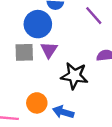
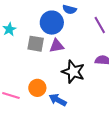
purple triangle: (49, 50) -> (57, 46), turned 35

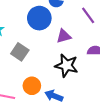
gray square: (36, 44) -> (20, 52), moved, turned 30
purple triangle: (57, 46) -> (64, 36), moved

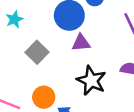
purple triangle: (64, 36) -> (81, 43), moved

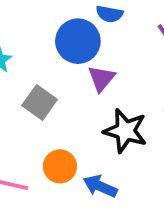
purple triangle: (81, 43) -> (101, 78), turned -36

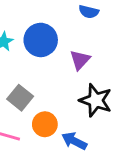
blue circle: (78, 41) -> (41, 40), moved
gray square: (40, 103) -> (20, 98), moved

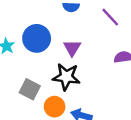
black star: (96, 100) -> (66, 77), moved

